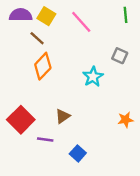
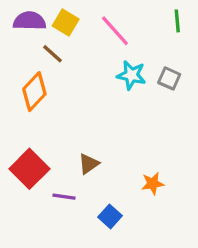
orange diamond: (43, 66) -> (34, 92), moved
cyan star: (93, 77) -> (131, 75), moved, turned -30
orange star: (126, 120) -> (153, 184), moved

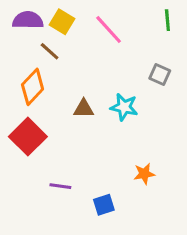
cyan star: (131, 75) -> (124, 107), moved
brown triangle: (89, 164) -> (84, 109), moved, turned 35
red square: (29, 169) -> (28, 137), moved
blue square: (110, 216) -> (104, 205), turned 30

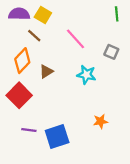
pink line: (109, 29) -> (76, 39), moved
brown triangle: (84, 109) -> (46, 71), moved, turned -32
purple line: (60, 186) -> (29, 130), moved
blue square: (104, 205) -> (57, 137), moved, size x1.6

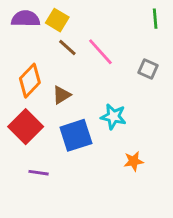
brown line: (34, 36) -> (67, 47), moved
cyan star: (86, 75) -> (113, 117), moved
blue square: (57, 137) -> (76, 135), moved

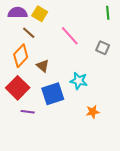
brown line: (67, 47) -> (29, 33), moved
brown triangle: (62, 95) -> (43, 66), turned -48
purple line: (39, 173) -> (28, 112), moved

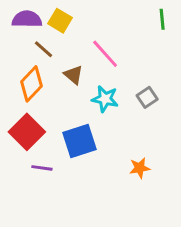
gray square: (103, 48) -> (147, 97), moved, turned 32
brown triangle: (43, 66) -> (74, 75), moved
cyan star: (79, 81) -> (105, 99), moved

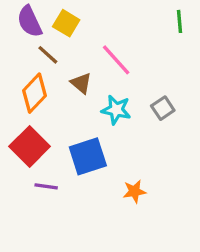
purple semicircle: (27, 19) -> (30, 21), turned -116
orange star: (140, 168) -> (134, 191), moved

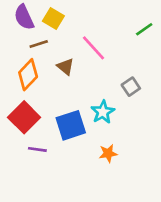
green line: (179, 21) -> (144, 29), moved, turned 60
brown line: (48, 55) -> (39, 44), turned -60
cyan star: (116, 110) -> (103, 112), moved, turned 30

